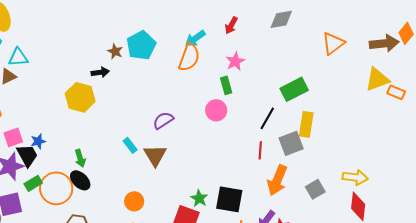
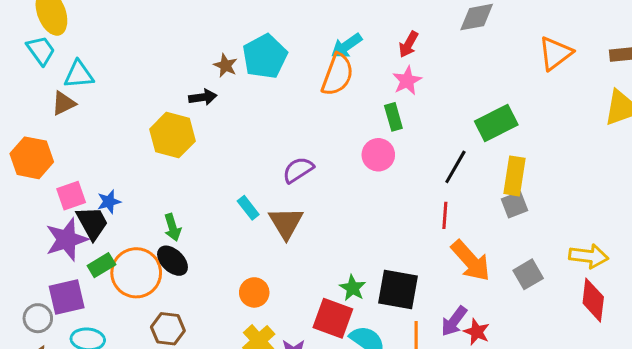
red arrow: (231, 25) -> (409, 44), moved
gray square: (291, 143) -> (514, 205), moved, size x0.7
orange arrow: (277, 180) -> (471, 261), turned -64

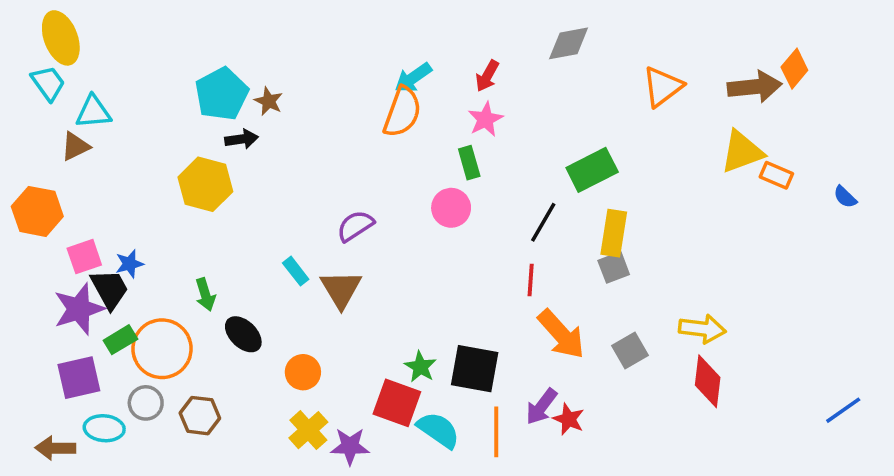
cyan pentagon: (265, 56) -> (222, 94), moved
black ellipse: (173, 261) -> (243, 334), moved
gray circle: (38, 318) -> (146, 403), moved

